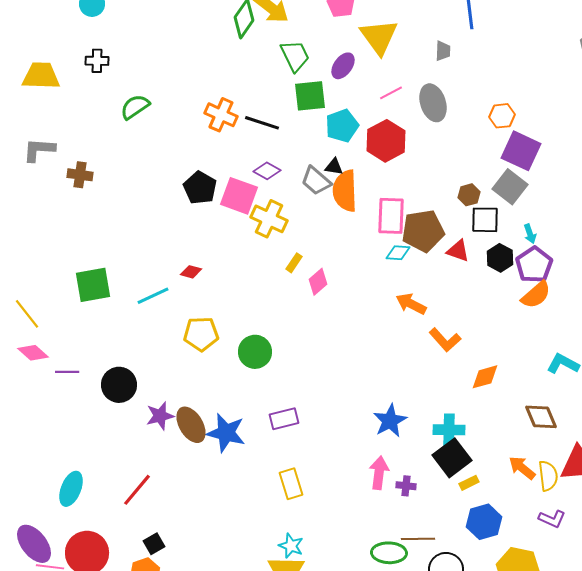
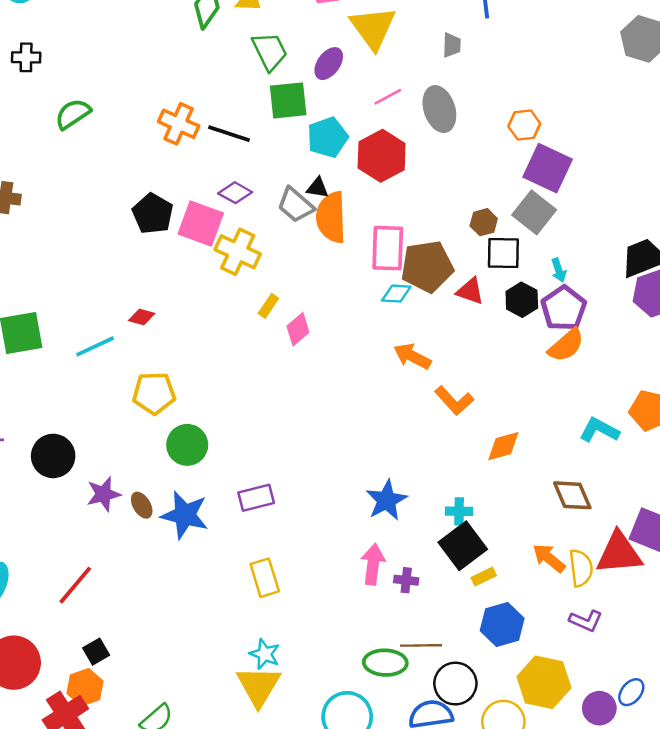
green circle: (255, 352) -> (187, 445), moved
brown ellipse: (191, 425) -> (142, 505), size x0.6
cyan cross: (449, 430) -> (459, 511), size x0.7

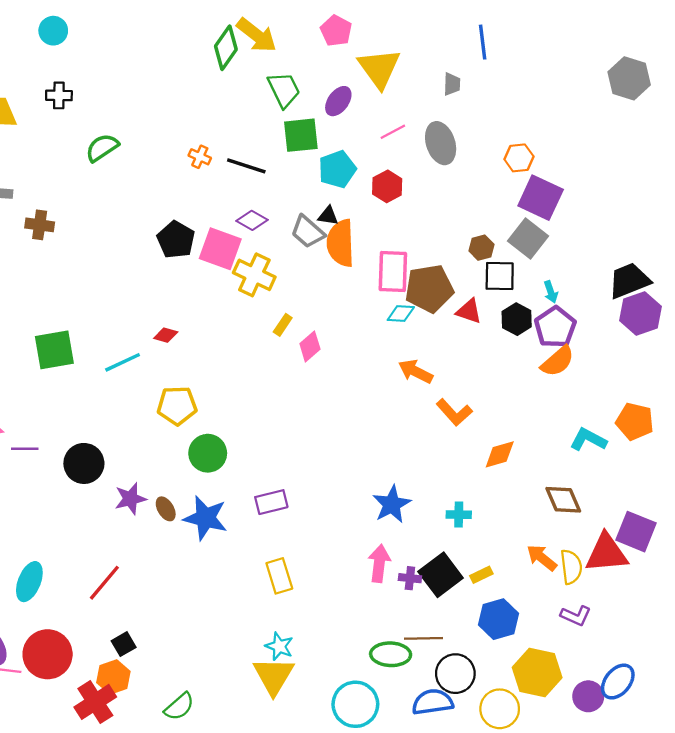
orange cross: (179, 124) -> (200, 157), size x0.6
red hexagon: (382, 156) -> (387, 186), size x0.7
black square: (463, 546) -> (441, 575), moved
blue ellipse: (631, 692) -> (618, 682), size x1.4

